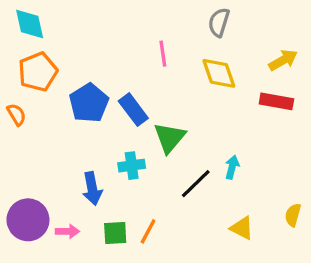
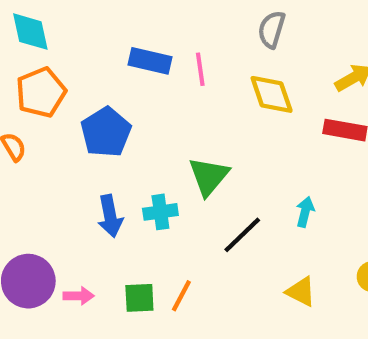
blue rectangle: (133, 110) -> (150, 61), moved, turned -40
cyan arrow: (232, 167) -> (305, 212), moved
blue arrow: (92, 189) -> (110, 216), moved

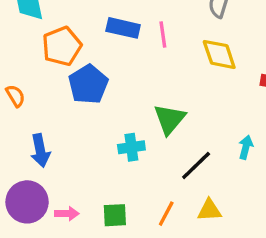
orange pentagon: (41, 92) -> (62, 46), moved
blue arrow: (110, 216) -> (40, 151), moved
yellow triangle: (301, 292) -> (209, 210), moved, turned -30
orange line: (181, 296) -> (166, 214), moved

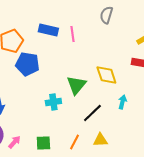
yellow diamond: (219, 54) -> (106, 75), moved
blue pentagon: (88, 84) -> (27, 64), turned -30
pink arrow: (67, 214) -> (14, 142), turned -48

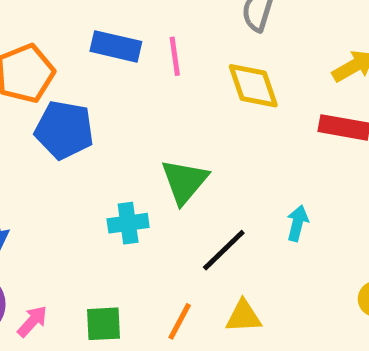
yellow diamond: (106, 75) -> (253, 86), moved

